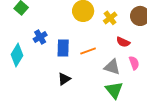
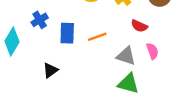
black triangle: (64, 79) -> (50, 70), moved
green triangle: (114, 90) -> (128, 84), turned -36

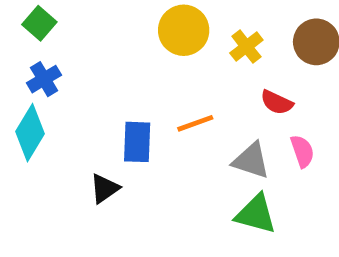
blue cross: (40, 20) -> (44, 79), moved
blue rectangle: (67, 33) -> (137, 142), moved

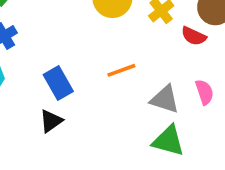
red semicircle: (277, 102) -> (194, 36), moved
blue rectangle: (137, 142) -> (58, 83), moved, turned -32

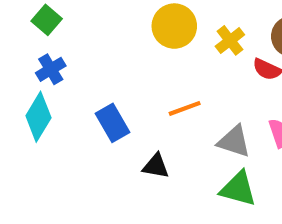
black triangle: (51, 121) -> (156, 166), moved, turned 45

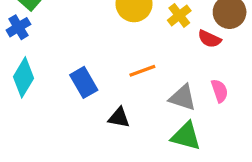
blue cross: (51, 69) -> (18, 27), moved

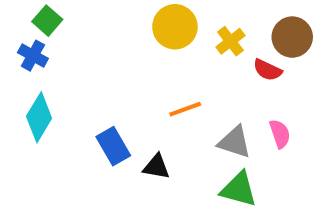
blue cross: (18, 27) -> (33, 56), turned -30
blue rectangle: (84, 82) -> (113, 146), moved

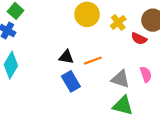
blue rectangle: (113, 146) -> (71, 81), moved
black triangle: (156, 167) -> (66, 57), moved

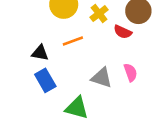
orange line: (93, 61) -> (73, 41), moved
green triangle: (123, 106) -> (77, 108), moved

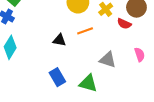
pink semicircle: (131, 72) -> (140, 55), moved
blue rectangle: (45, 80) -> (57, 77), moved

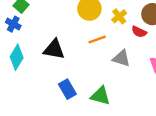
black triangle: (59, 40) -> (54, 49), moved, size x1.5
gray triangle: (108, 60) -> (121, 58), moved

